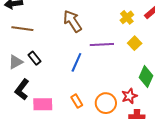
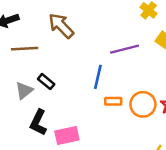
brown arrow: (72, 21) -> (61, 26), moved
orange rectangle: (77, 101) -> (113, 101), moved, turned -48
orange circle: (106, 103) -> (143, 104), moved

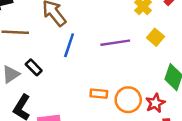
blue line: (98, 77) -> (69, 45), moved

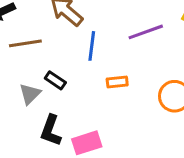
orange rectangle: (99, 94) -> (117, 82), moved

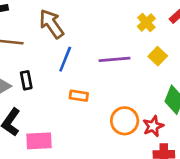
black rectangle: (55, 80) -> (26, 80), turned 30

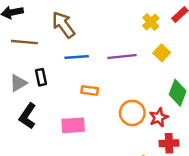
blue line: (65, 59) -> (77, 57), turned 65
pink rectangle: (39, 141) -> (73, 125), moved

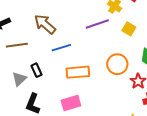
purple line: (122, 56) -> (97, 24), moved
orange rectangle: (90, 91) -> (78, 72), size x1.6
orange circle: (132, 113) -> (117, 64), moved

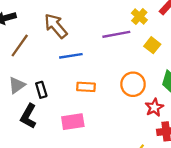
brown line: (17, 45) -> (20, 45), turned -55
black rectangle: (36, 70) -> (41, 90), moved
orange rectangle: (78, 72) -> (86, 87), size x0.7

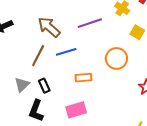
purple line: (116, 34) -> (90, 23), moved
brown line: (20, 45) -> (38, 56), moved
orange circle: (133, 84) -> (116, 58), moved

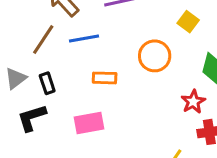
black L-shape: (36, 111) -> (32, 118), turned 45

